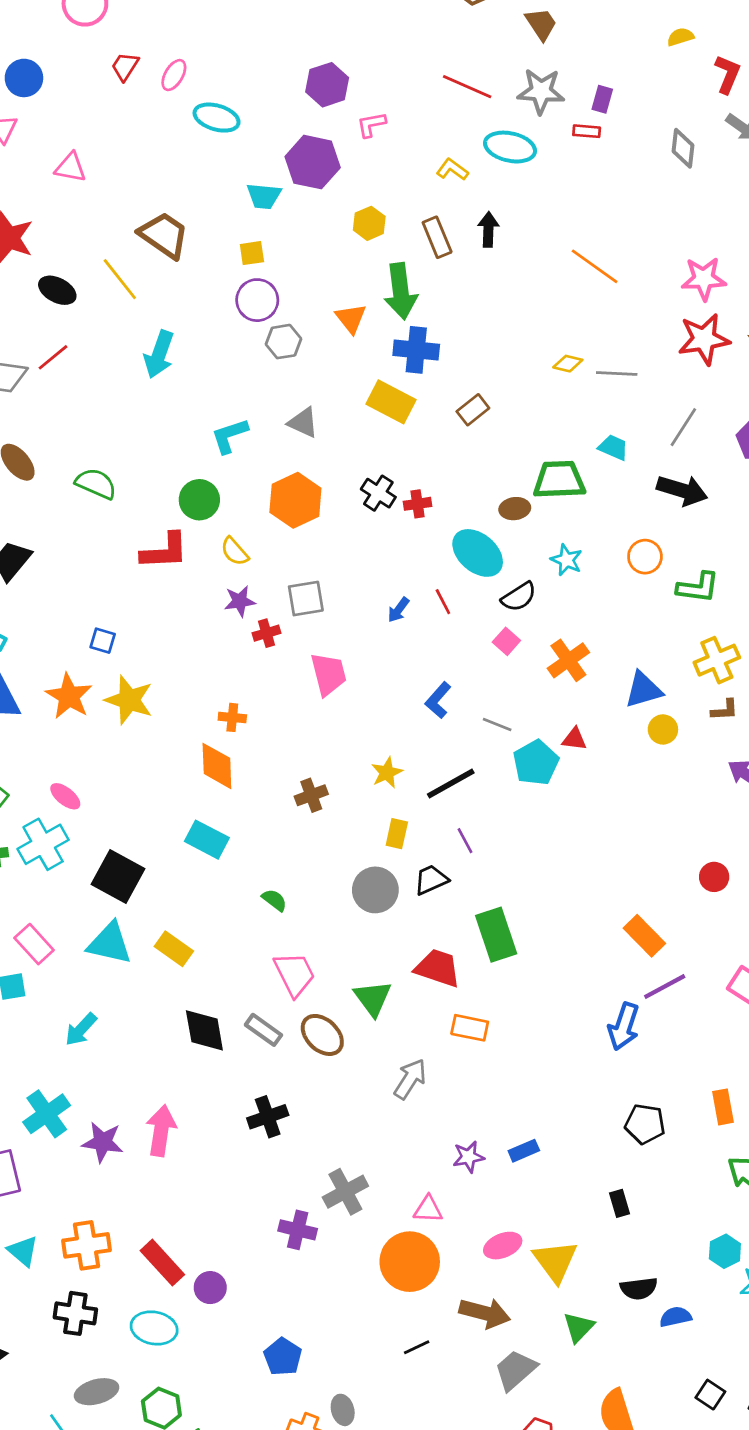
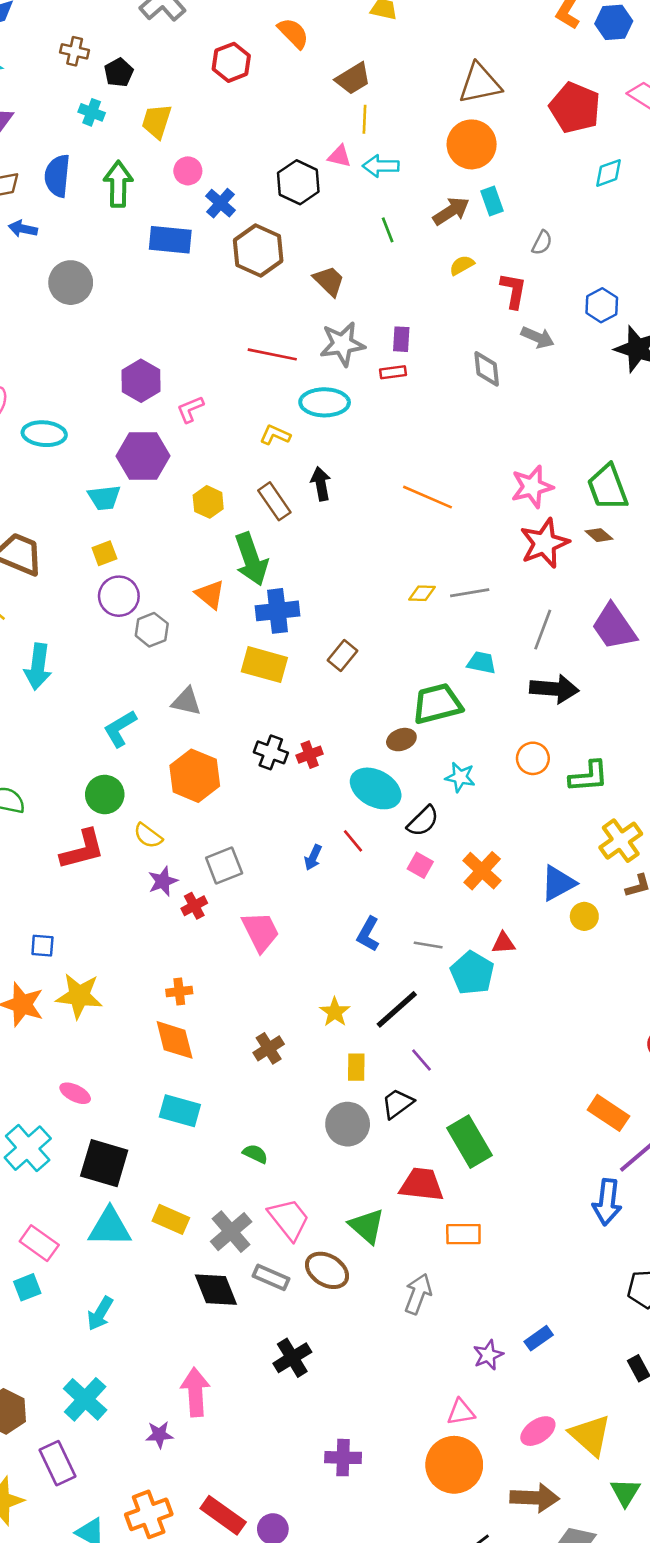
pink ellipse: (65, 796) -> (75, 1093), moved
purple star: (103, 1142) -> (159, 1435), moved, size x0.7
gray cross: (345, 1192) -> (231, 1232), moved

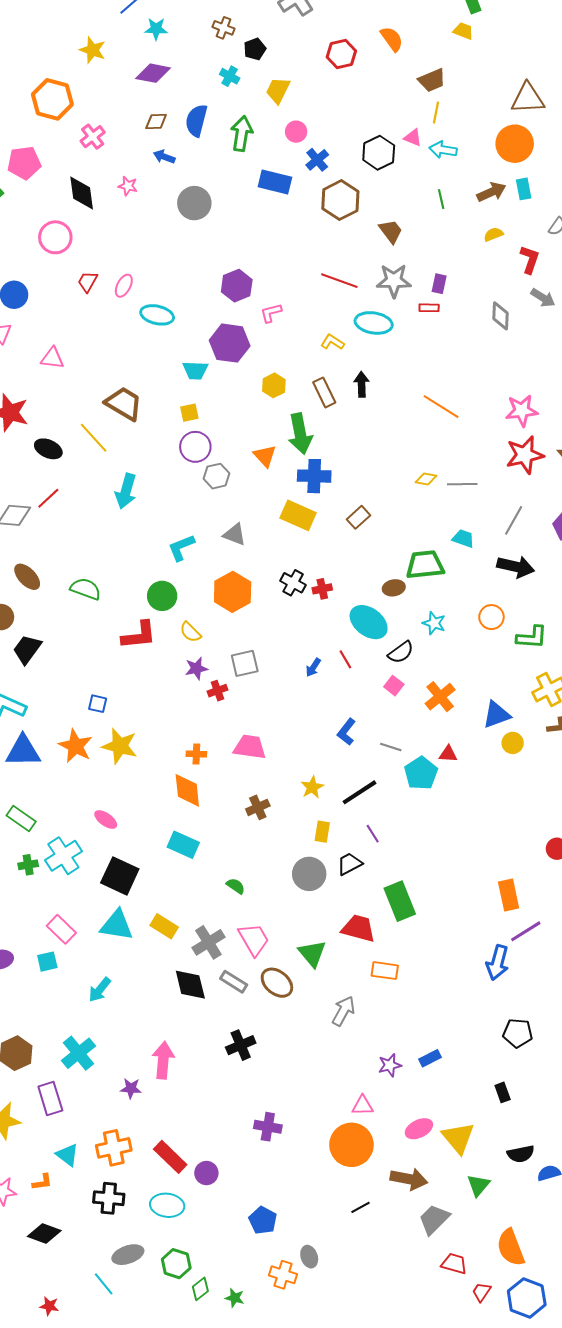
pink trapezoid: (260, 932) -> (250, 747), moved, turned -64
orange rectangle: (608, 1113) -> (509, 895), turned 36

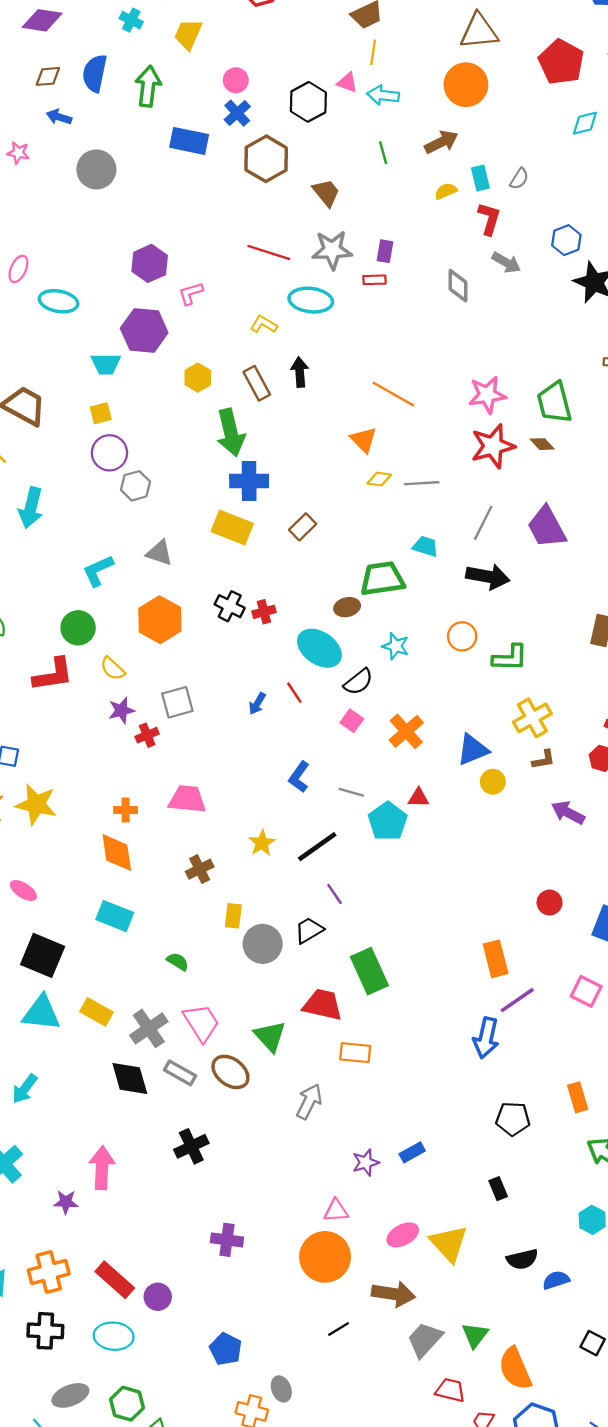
pink circle: (296, 132) -> (236, 80), moved
cyan rectangle: (524, 189) -> (480, 178), moved
orange triangle: (265, 456) -> (364, 440), moved
yellow rectangle: (322, 832) -> (233, 916), moved
green triangle: (478, 1185) -> (475, 1335), moved

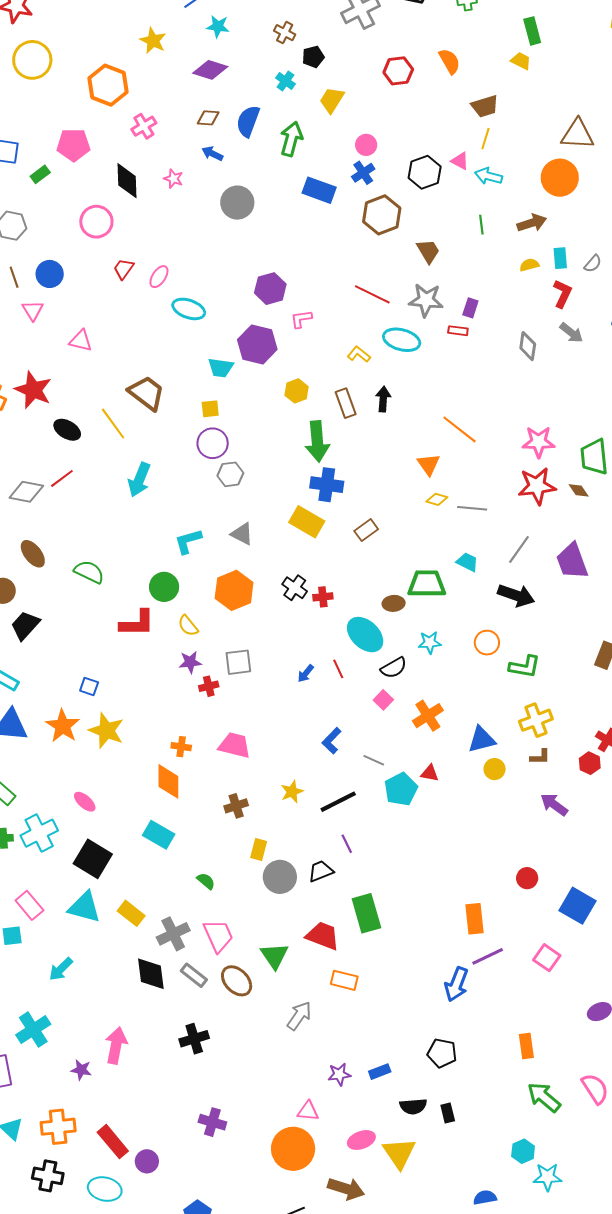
cyan star: (396, 646) -> (430, 642), turned -30
black pentagon: (513, 1119) -> (442, 1053), moved
black semicircle: (522, 1259) -> (413, 1106), moved

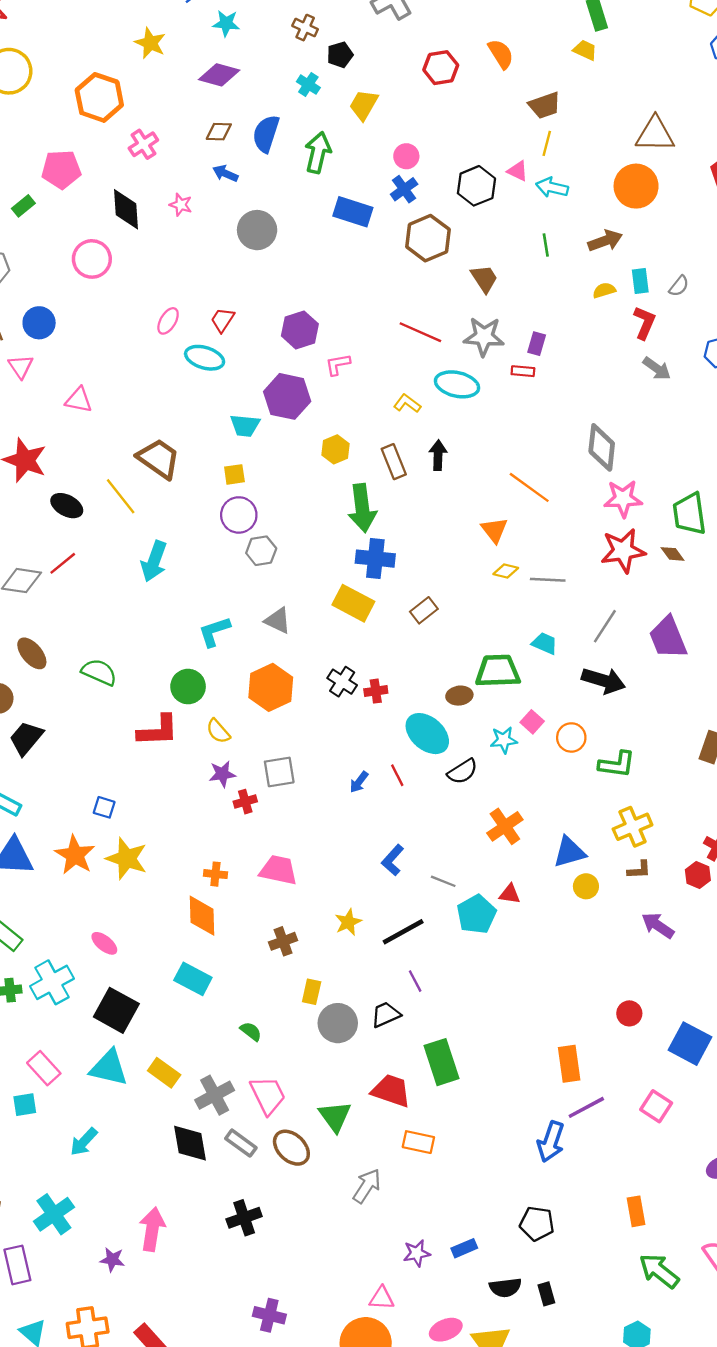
red trapezoid: (124, 269) -> (223, 320), moved
gray diamond: (528, 346) -> (602, 447), moved, size x1.4
pink square: (383, 700) -> (532, 722), moved

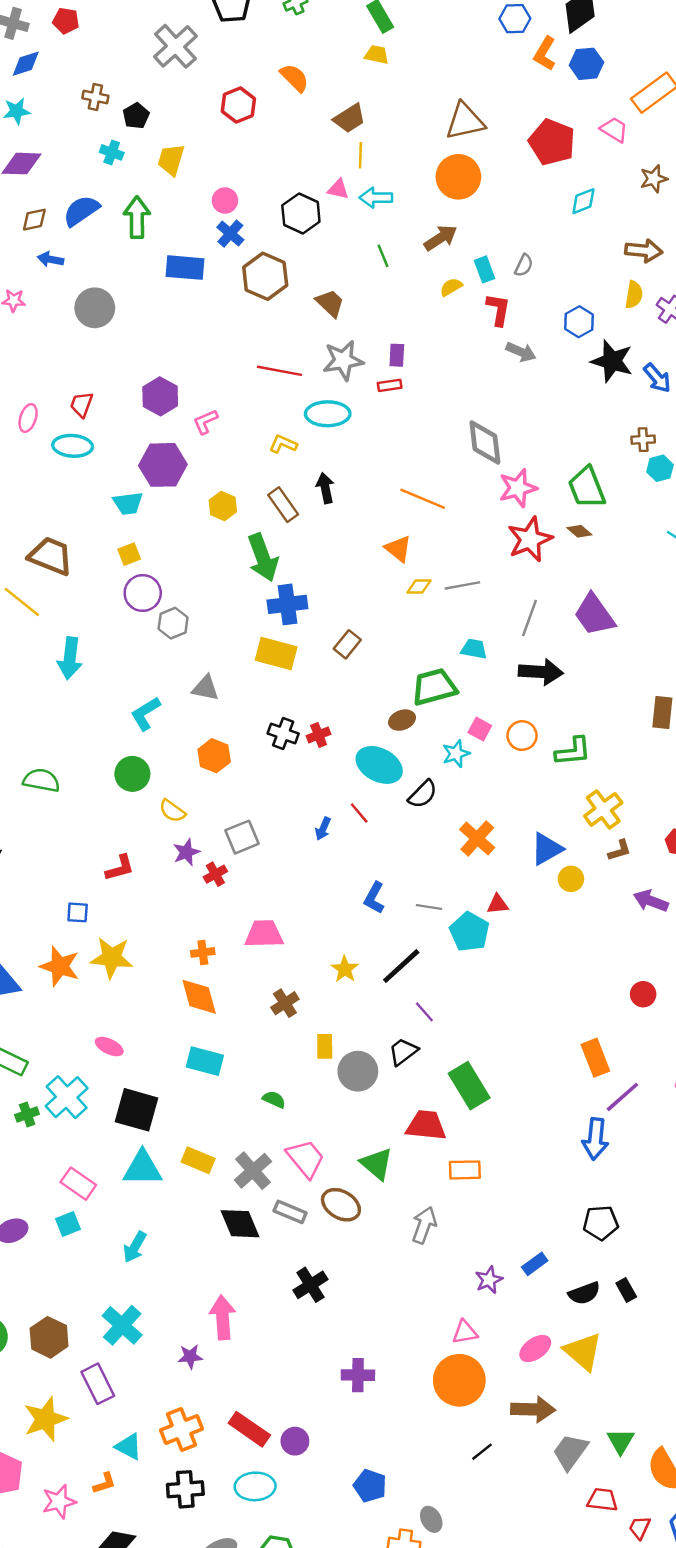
blue semicircle: (266, 134) -> (81, 211), turned 51
orange hexagon: (271, 687) -> (214, 756), size x0.7
red L-shape: (158, 731) -> (120, 868), moved, size x0.7

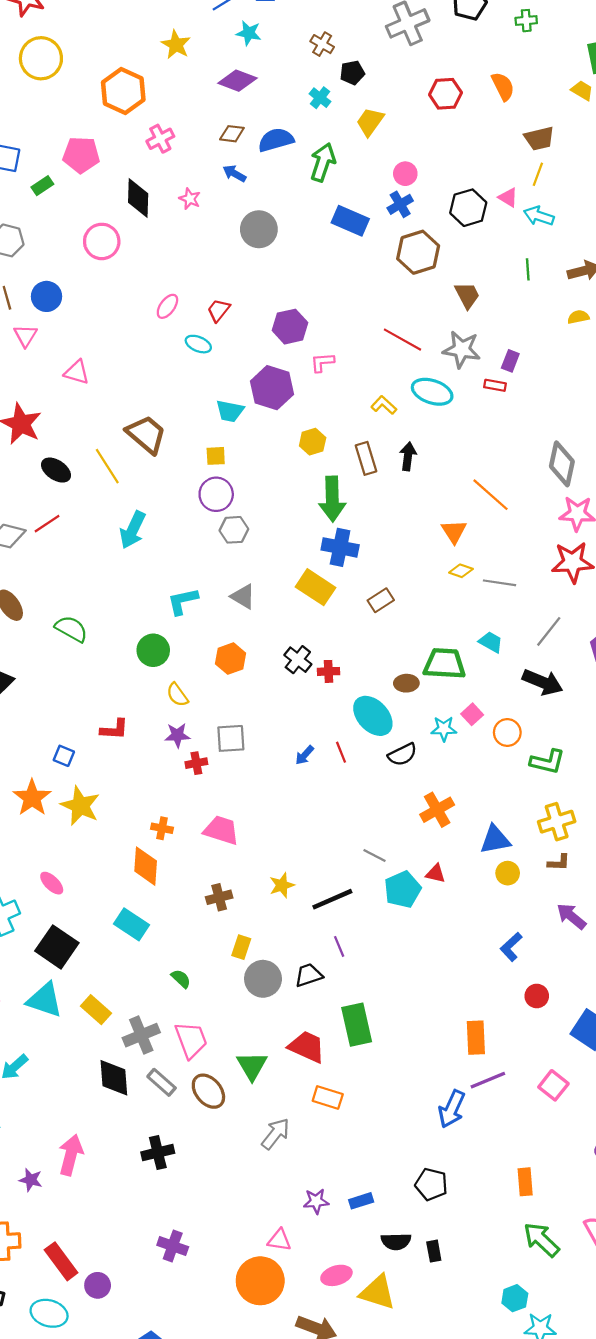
cyan ellipse: (73, 446) -> (198, 344), size x0.7
blue L-shape: (374, 898) -> (511, 947), moved
yellow triangle: (583, 1352) -> (377, 1292), turned -42

